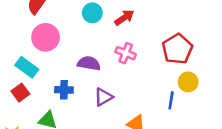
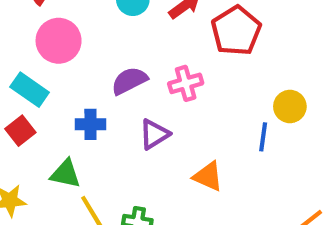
red pentagon: (177, 49) -> (236, 31), moved
pink cross: (126, 53) -> (186, 83), moved, turned -36
purple semicircle: (89, 63) -> (129, 81), turned -35

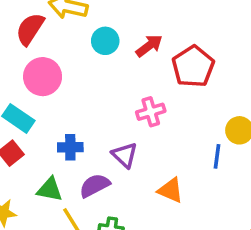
purple semicircle: (129, 81) -> (95, 186), moved
purple triangle: (154, 134) -> (125, 155), turned -44

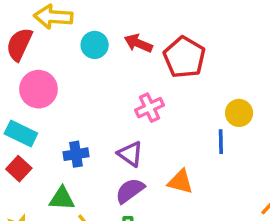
red arrow: (149, 46) -> (138, 43), turned -112
purple semicircle: (95, 186) -> (130, 191), moved

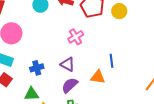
yellow circle: (239, 113) -> (119, 11), moved
blue line: (221, 142) -> (112, 61), moved

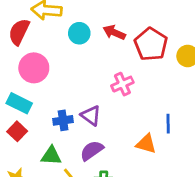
purple triangle: (68, 64) -> (91, 116), moved
purple semicircle: (70, 85) -> (92, 151), moved

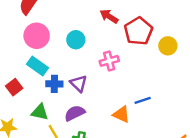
cyan circle: (79, 33) -> (76, 40), moved
cyan rectangle: (19, 103) -> (37, 66), moved
blue line: (168, 124) -> (143, 100), turned 63

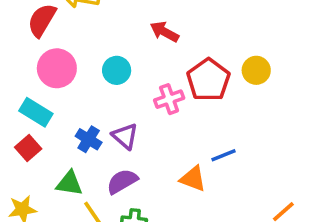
red pentagon: (138, 31) -> (208, 80), moved
cyan rectangle: (37, 66) -> (36, 112), moved
blue cross: (54, 84) -> (89, 139), turned 35

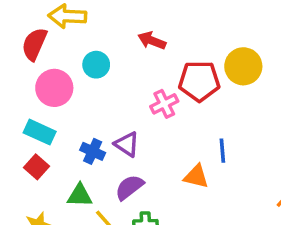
cyan circle: (117, 70) -> (96, 65), moved
yellow circle: (256, 70) -> (243, 66), size x1.4
red pentagon: (208, 80) -> (199, 81), turned -30
blue line: (224, 155) -> (222, 151), turned -65

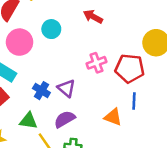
red pentagon: (199, 81) -> (130, 68), moved

